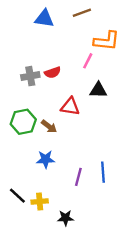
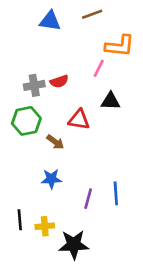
green hexagon: (23, 122) -> (26, 121), moved
black line: (17, 196) -> (20, 220), turned 42
black star: (65, 218) -> (74, 245), size x1.6

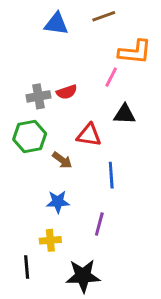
blue line: (116, 193) -> (111, 175), moved
black line: (20, 220) -> (27, 267), moved
yellow cross: (45, 226) -> (50, 240), moved

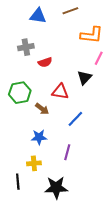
pink line: (111, 77) -> (99, 58), moved
gray cross: (38, 96) -> (26, 47), moved
black triangle: (125, 114) -> (84, 77), turned -49
blue line: (111, 175) -> (75, 119), turned 48

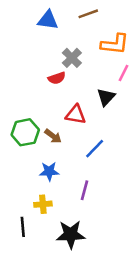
gray cross: (26, 47) -> (72, 58), moved, turned -35
green hexagon: (20, 93) -> (25, 132), moved

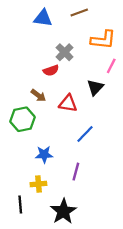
brown arrow: (53, 136) -> (38, 95), moved
black star: (71, 234) -> (63, 211), turned -30

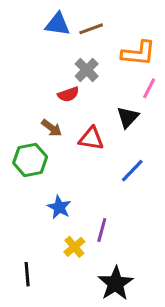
brown line: (79, 12) -> (91, 29), moved
blue line: (85, 134) -> (132, 171), moved
blue star: (44, 155) -> (59, 207), turned 30
yellow cross: (38, 184) -> (74, 247), moved, turned -35
black star: (63, 211) -> (116, 283), moved

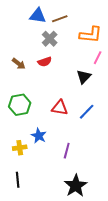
gray cross: (87, 70) -> (50, 39), moved
brown arrow: (52, 128) -> (19, 64), moved
red triangle: (91, 139) -> (60, 108), moved
yellow cross: (74, 247) -> (20, 148), moved, turned 32

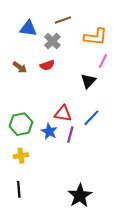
blue triangle: (38, 16) -> (28, 28), moved
green hexagon: (20, 105) -> (21, 124), moved
blue star: (39, 136) -> (49, 131), moved
purple line: (67, 151) -> (70, 135), moved

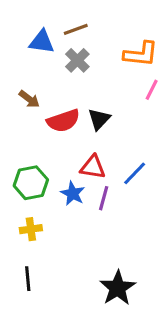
brown line: (63, 20) -> (76, 29), moved
red semicircle: (47, 65) -> (63, 121), moved, size x1.5
black triangle: (88, 81) -> (99, 119), moved

